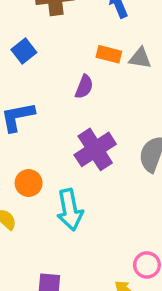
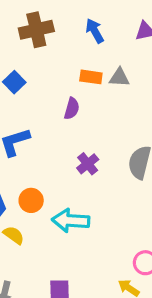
purple cross: (95, 149) -> (88, 164), size x0.6
cyan arrow: (70, 210) -> (71, 221), turned 111

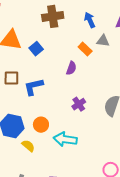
orange rectangle: (91, 77) -> (85, 49), turned 32
gray triangle: (119, 77) -> (103, 41), moved

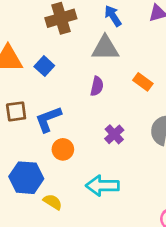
gray triangle: (103, 41) -> (105, 48), moved, size x1.5
orange rectangle: (85, 49) -> (143, 82), moved
orange circle: (41, 125) -> (63, 149), moved

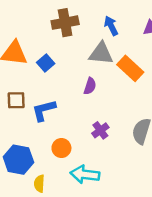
orange rectangle: (143, 82) -> (130, 68), moved, size x1.5
orange circle: (63, 149) -> (61, 148), moved
yellow semicircle: (53, 202) -> (39, 184), turned -126

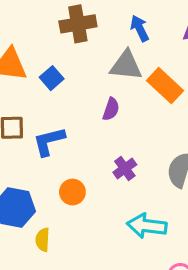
cyan arrow: (85, 174) -> (147, 226), moved

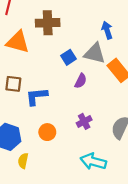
brown cross: (78, 24) -> (48, 23), moved
blue square: (52, 78) -> (69, 57), moved

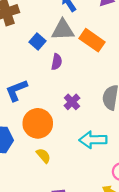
orange circle: (47, 132) -> (38, 123), size x1.6
yellow semicircle: (23, 161) -> (43, 156), moved, turned 144

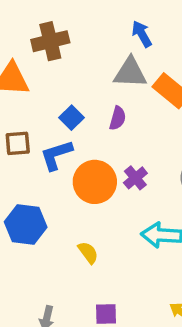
blue square: (38, 41) -> (71, 118), moved
orange circle: (38, 123) -> (95, 182), moved

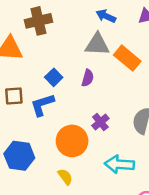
blue arrow: (142, 34) -> (106, 16), turned -36
orange circle: (95, 182) -> (72, 141), moved

